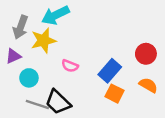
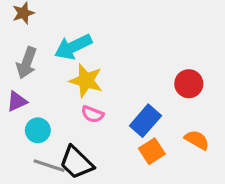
yellow star: (43, 41) -> (86, 81), moved, turned 30
red circle: (146, 54) -> (189, 84), moved
orange square: (115, 94) -> (152, 151), turned 30

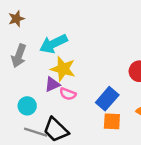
purple triangle: (17, 101) -> (52, 84), moved
orange square: (152, 151) -> (112, 121), turned 36

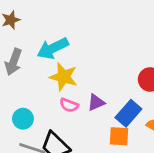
purple triangle: (52, 84) -> (96, 102), moved
blue rectangle: (107, 99) -> (128, 113), moved

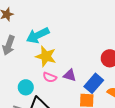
purple triangle: (96, 102) -> (70, 75), turned 40
cyan circle: (23, 119) -> (26, 87), moved

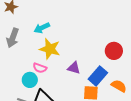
cyan arrow: (38, 35) -> (42, 28), size x0.7
pink semicircle: (50, 77) -> (40, 68), moved

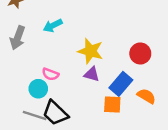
yellow star: (50, 49) -> (90, 51), moved

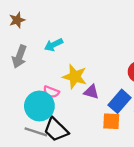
yellow star: (90, 51) -> (75, 77), moved
cyan circle: (38, 89) -> (39, 106), size x1.6

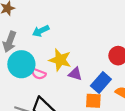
cyan circle: (39, 106) -> (21, 64), moved

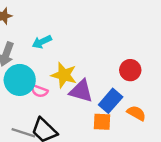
purple triangle: (75, 74) -> (81, 91), size x1.5

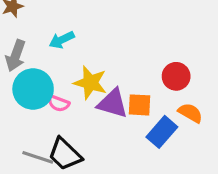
blue rectangle: (111, 101) -> (162, 132), moved
orange semicircle: (136, 113) -> (190, 113), moved
orange square: (102, 122) -> (140, 105), moved

